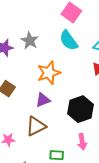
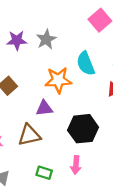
cyan semicircle: (69, 40) -> (86, 63), moved

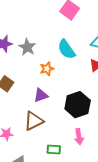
gray star: (46, 39) -> (27, 47), moved
orange star: (58, 80) -> (47, 69), size x0.6

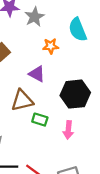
purple triangle: (41, 95) -> (37, 74), turned 35
green rectangle: (54, 149) -> (40, 120), moved

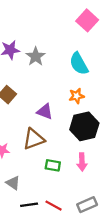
orange star: (51, 46) -> (77, 96), moved
green rectangle: (40, 120) -> (53, 165), moved

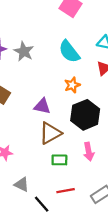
brown triangle: (34, 139) -> (50, 133), moved
black line: (29, 205) -> (42, 204), turned 66
red line: (54, 206) -> (66, 191), moved, turned -30

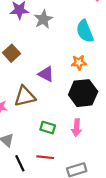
brown triangle: (50, 133) -> (25, 96), moved

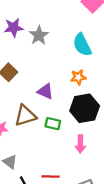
green rectangle: (48, 128) -> (53, 124), moved

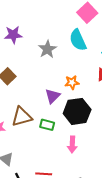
gray star: (39, 35) -> (47, 49), moved
cyan semicircle: (82, 45) -> (78, 40), moved
purple triangle: (45, 91) -> (53, 96), moved, turned 49

